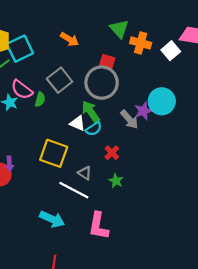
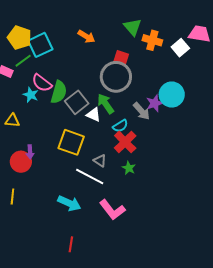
gray square: (60, 80) -> (77, 102), moved
green semicircle: (40, 99) -> (59, 92), size x1.6
cyan semicircle: (94, 129) -> (120, 126), moved
red cross: (112, 153) -> (125, 142), size x1.6
pink L-shape: (98, 226) -> (112, 210), turned -48

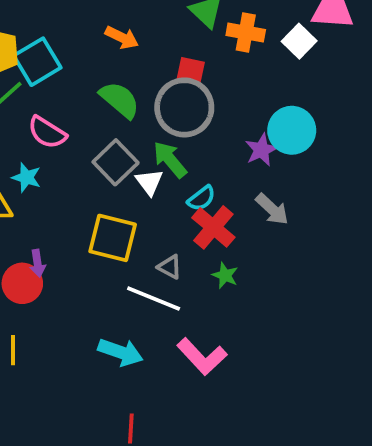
green semicircle: (59, 92) -> (120, 100), moved, turned -60
cyan star: (31, 95) -> (26, 178), moved
gray arrow: (142, 111) -> (272, 209), moved
white triangle: (93, 115) -> (149, 182), turned 35

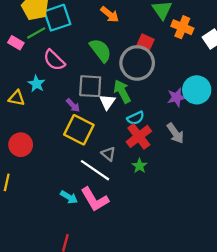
gray square: (116, 162) -> (90, 86), turned 35
purple arrow: (38, 263) -> (73, 105), moved, turned -48
cyan arrow: (121, 352) -> (69, 197), size x0.7
pink L-shape: (202, 356) -> (95, 199), moved

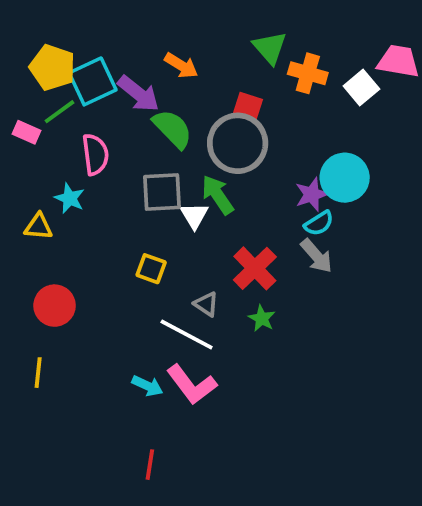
pink semicircle: (54, 60) -> (95, 154), turned -135
purple arrow: (73, 105) -> (139, 94), moved, size x1.6
cyan semicircle: (136, 118) -> (319, 223), moved
yellow square: (79, 130) -> (151, 269), size x0.6

